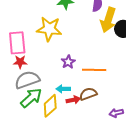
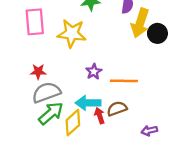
pink rectangle: (17, 43) -> (35, 22), moved
cyan arrow: (63, 89) -> (88, 103), size x1.5
red arrow: (73, 100) -> (100, 116), turned -96

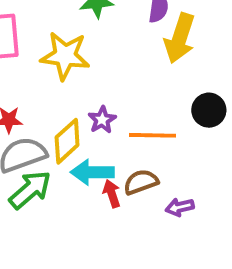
black circle: (157, 33) -> (209, 110), moved
yellow diamond: (73, 123) -> (67, 141), moved
purple arrow: (149, 131) -> (180, 207), moved

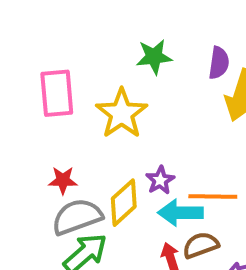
yellow star: (65, 56) -> (122, 113), turned 30
cyan arrow: (92, 172) -> (180, 213), moved

